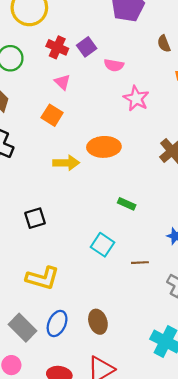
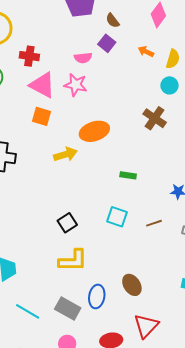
brown semicircle: (164, 44) -> (113, 21), moved
purple square: (87, 47) -> (107, 43), moved
pink triangle: (62, 82) -> (42, 85), size x1.8
pink star: (136, 98) -> (76, 85), moved
black square: (35, 218) -> (67, 223), moved

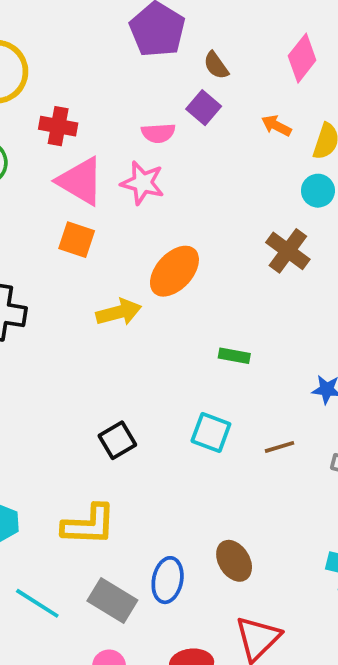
orange ellipse: (94, 131) -> (174, 271), turned -32
yellow L-shape: (73, 261) -> (89, 525), moved

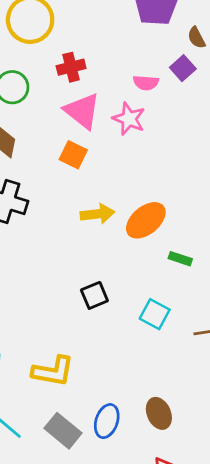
red cross: (58, 126) -> (71, 67), turned -32
orange ellipse: (174, 271) -> (146, 220), moved
black square: (117, 440) -> (94, 295), moved

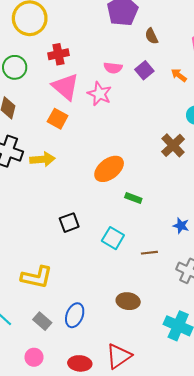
purple square: (183, 68) -> (144, 70), moved
yellow arrow: (98, 214) -> (42, 159), moved
brown ellipse: (159, 413) -> (128, 301), moved, turned -60
gray rectangle: (63, 431) -> (42, 321), size x0.7

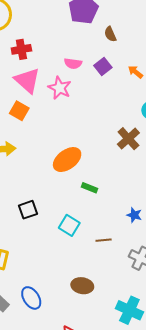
blue ellipse: (75, 315) -> (31, 298), turned -55

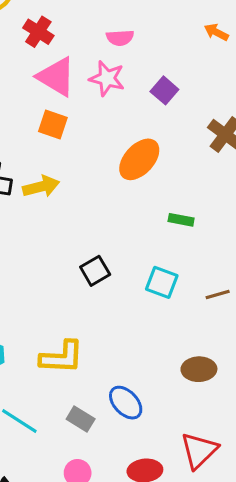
red cross: (21, 49) -> (38, 32), turned -36
purple square: (103, 66) -> (164, 90), moved
orange ellipse: (67, 160) -> (139, 159), moved

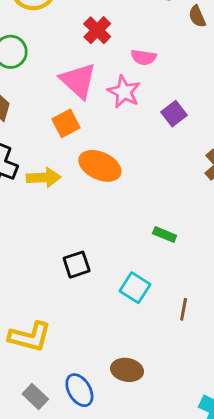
red cross: (38, 32) -> (97, 30), moved
orange square: (53, 124) -> (66, 123), turned 32
orange ellipse: (139, 159) -> (100, 166), moved, turned 60
brown line: (218, 294) -> (184, 309), turned -75
brown ellipse: (199, 369) -> (127, 370), moved

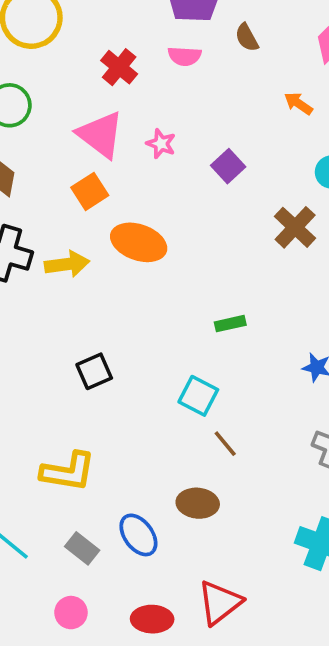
pink semicircle: (144, 57) -> (185, 56), moved
pink star: (124, 92) -> (161, 144), size x0.7
green rectangle: (165, 235) -> (230, 324), turned -30
black square: (77, 265) -> (94, 371), moved
brown line: (184, 309) -> (225, 444), moved, turned -45

